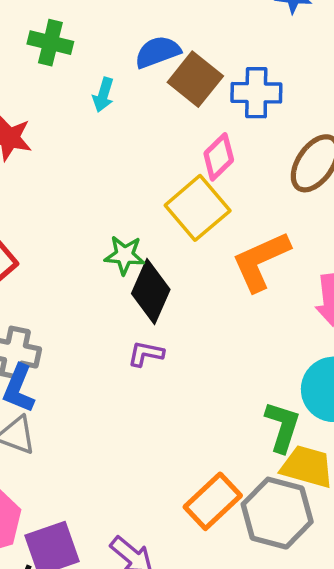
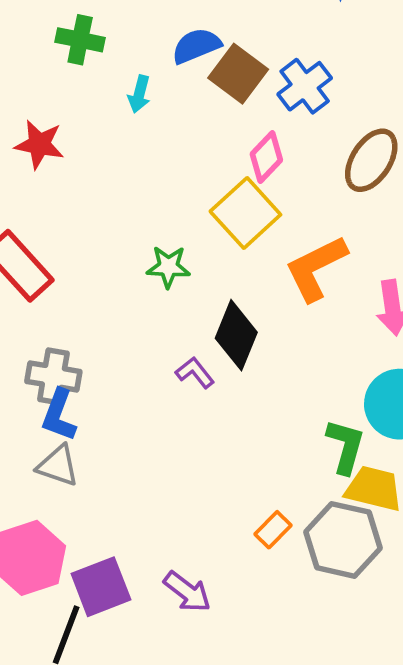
blue cross: (256, 93) -> (305, 86), turned -36
black diamond: (151, 292) -> (236, 335), moved
purple L-shape: (146, 354) -> (195, 373), turned 42
orange rectangle: (213, 501) -> (273, 530), size x0.6

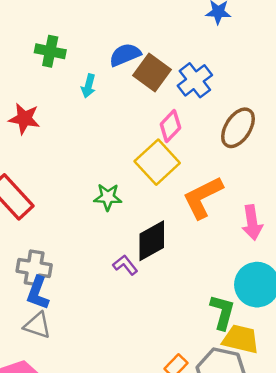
black diamond: (236, 335) -> (152, 241), turned 39

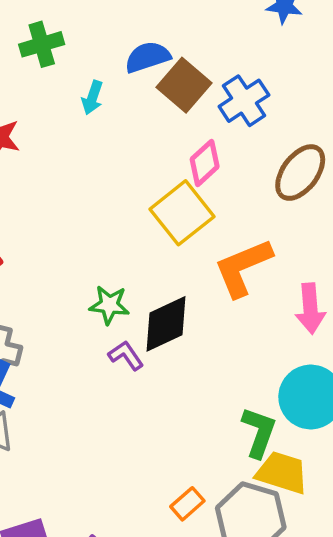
green cross: (50, 51) -> (42, 44), turned -32
green star: (108, 197) -> (109, 305), moved

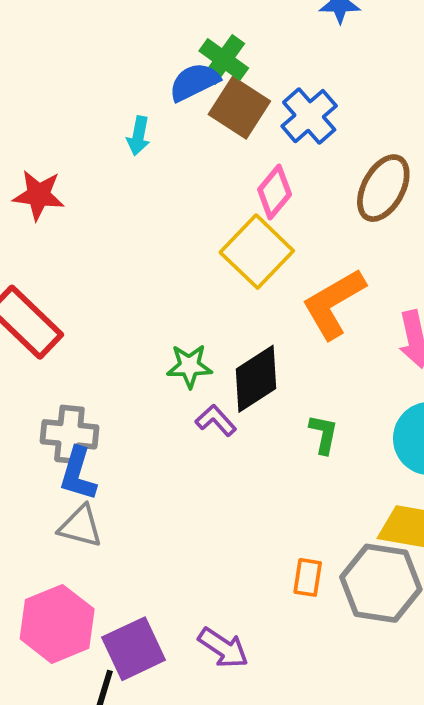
green cross: (42, 44) -> (224, 60), moved, turned -30
green L-shape: (259, 432) -> (324, 434), moved, size x0.7
orange rectangle: (187, 504) -> (308, 577), turned -32

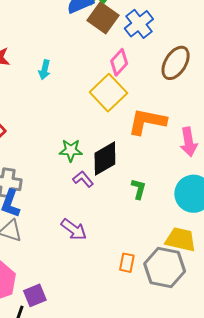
cyan arrow: (138, 136) -> (44, 70), moved
orange L-shape: (334, 304) -> (147, 122), turned 39
purple arrow: (223, 648) -> (74, 230), moved
purple square: (134, 649) -> (35, 295), size x0.7

